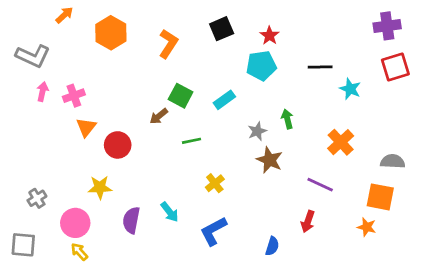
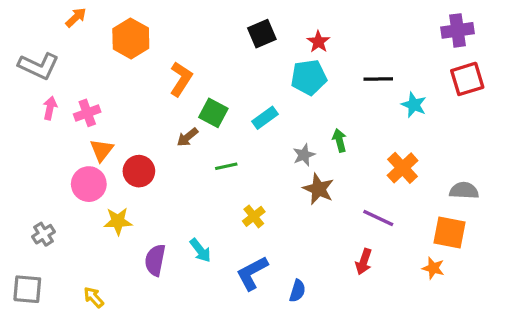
orange L-shape: (168, 44) -> (181, 79), moved
pink circle: (75, 223) -> (89, 184), moved
blue semicircle: (272, 246) -> (297, 291), moved

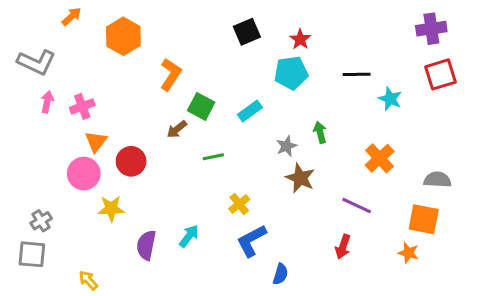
cyan arrow: (200, 250) -> (189, 236), turned -105
blue L-shape: (252, 273) -> (251, 241), moved
gray square: (27, 289) -> (32, 254), moved

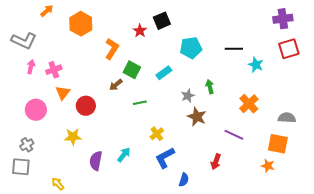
red star: (300, 39) -> (140, 31), moved
pink circle: (84, 174) -> (36, 110), moved
red arrow: (343, 247) -> (216, 162), moved

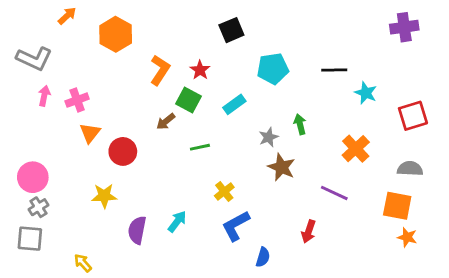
red star: (140, 31) -> (200, 70), moved
red square: (289, 49) -> (413, 116), moved
pink circle: (36, 110) -> (33, 177), moved
orange star: (268, 166) -> (407, 237), moved

